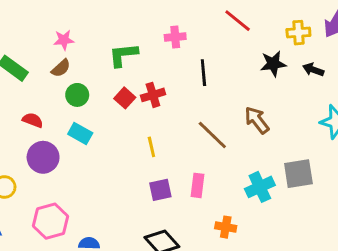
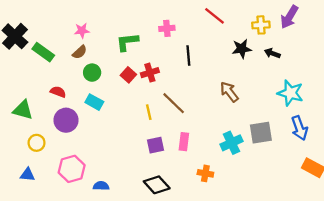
brown line: (212, 135) -> (174, 103), moved

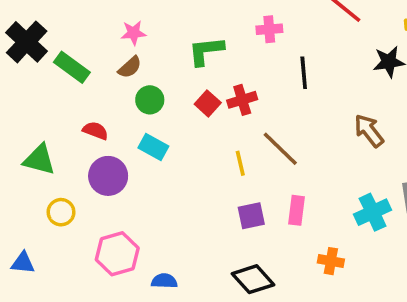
blue triangle: (27, 175) -> (23, 263), moved

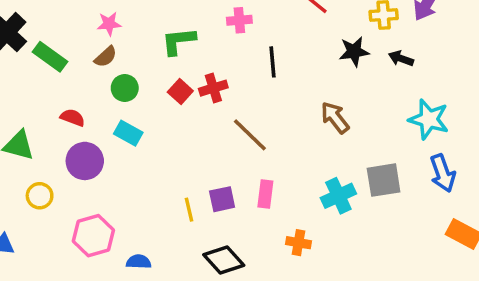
yellow line: (240, 163) -> (189, 210), moved

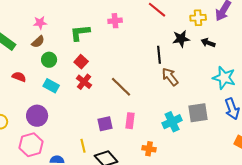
black line: (272, 62) -> (159, 55), moved
red cross: (213, 88) -> (84, 82), moved, turned -35
purple circle: (85, 161) -> (37, 116), moved
yellow line: (189, 210) -> (83, 146), moved

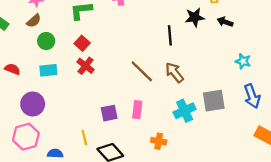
red semicircle: (19, 77) -> (12, 69), moved
brown arrow: (170, 77) -> (174, 73), moved
cyan star: (224, 78) -> (243, 61), size x0.6
cyan rectangle: (51, 86) -> (48, 70), turned -35
brown line: (121, 87) -> (142, 71), moved

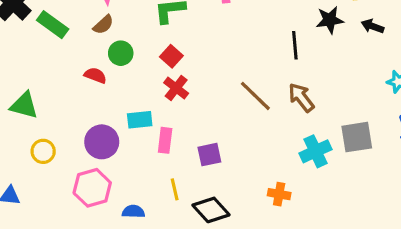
red semicircle: (12, 69) -> (95, 75), moved
cyan rectangle: (48, 70) -> (140, 120), moved
pink rectangle: (137, 110) -> (165, 140), moved

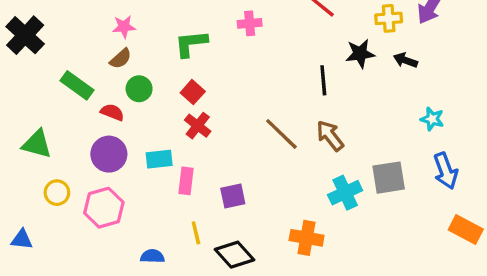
green rectangle: (53, 25) -> (77, 85), moved
purple circle: (102, 142) -> (109, 154), moved
pink hexagon: (92, 188) -> (104, 208), moved
orange cross: (279, 194) -> (307, 238), size x1.4

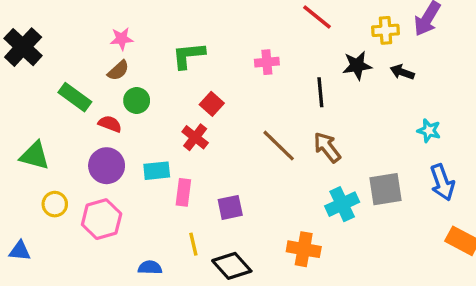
pink cross: (250, 23) -> (267, 62), moved
red square: (193, 92) -> (212, 104), moved

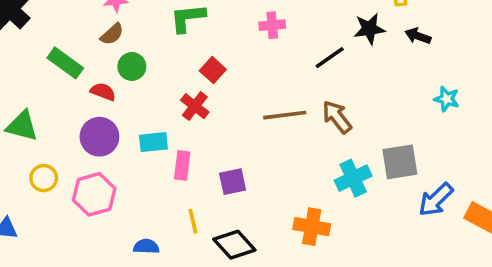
black line: (320, 92) -> (330, 58), turned 60
brown line: (279, 146) -> (285, 115), turned -51
blue arrow: (442, 182) -> (436, 200), moved, turned 66

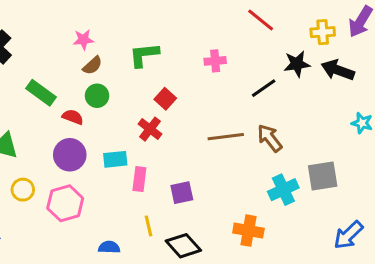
brown semicircle: (112, 34) -> (92, 65), moved
black arrow: (418, 36) -> (338, 70), size x1.5
blue arrow: (436, 200) -> (348, 235), moved

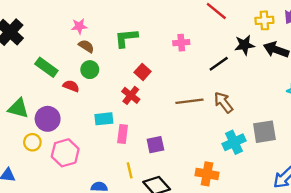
brown semicircle: (92, 65) -> (86, 46), turned -105
purple circle: (70, 155) -> (48, 119), moved

